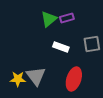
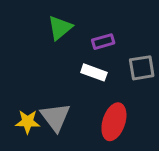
purple rectangle: (67, 18) -> (103, 42), moved
green triangle: (49, 19) -> (60, 28), moved

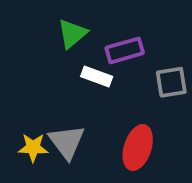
purple rectangle: (103, 42) -> (125, 50), size x1.4
white rectangle: (94, 72) -> (97, 77), moved

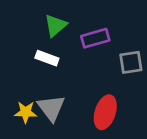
white rectangle: (97, 77) -> (47, 58), moved

